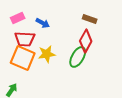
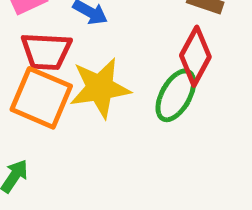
yellow star: (47, 54) -> (100, 88), size x1.4

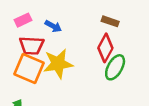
green ellipse: (176, 95) -> (115, 67), moved

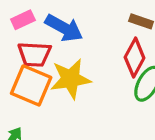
blue arrow: (53, 26) -> (64, 28), size x1.6

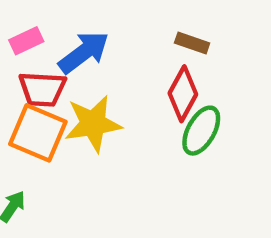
blue arrow: (64, 28) -> (84, 52), turned -66

